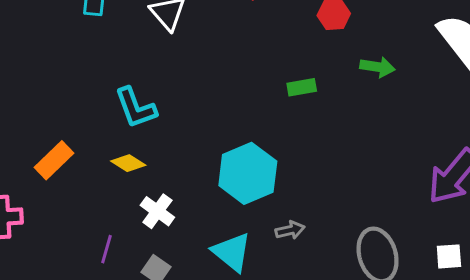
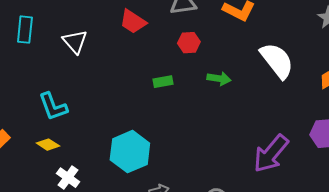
green rectangle: (302, 87) -> (163, 82), moved

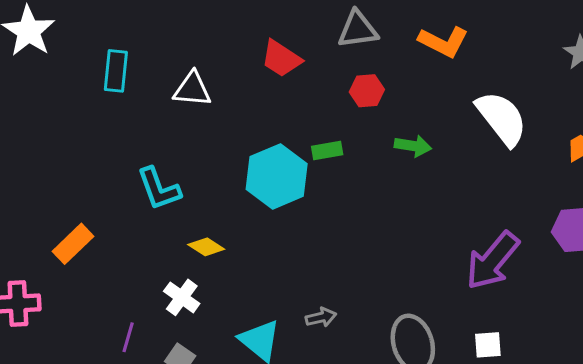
white triangle: (75, 42) -> (192, 89), turned -44
yellow diamond: (48, 145) -> (206, 247), moved
cyan hexagon: (130, 152) -> (277, 176), moved

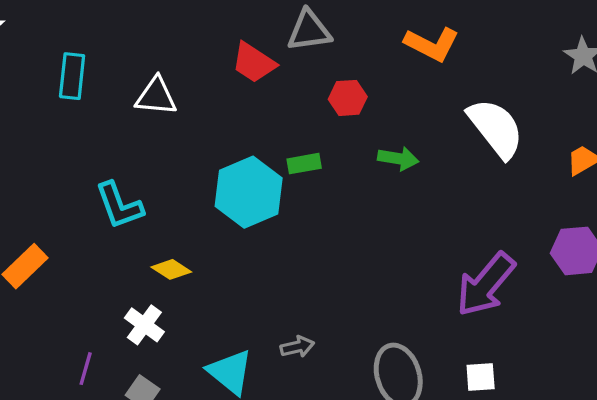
gray triangle: (358, 30) -> (309, 31), moved

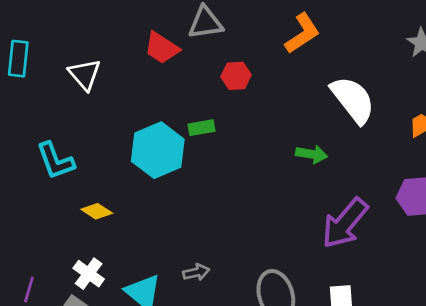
orange L-shape: (432, 44) -> (302, 33), turned -60
white triangle: (156, 96) -> (85, 75), turned 44
green arrow: (398, 158) -> (312, 154), moved
white cross: (144, 325) -> (89, 274), moved

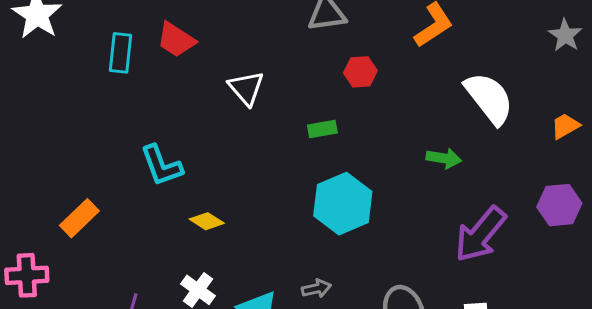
red trapezoid: (162, 48) -> (176, 40), moved
white triangle: (85, 75) -> (246, 88), moved
cyan hexagon: (158, 150) -> (343, 204), moved

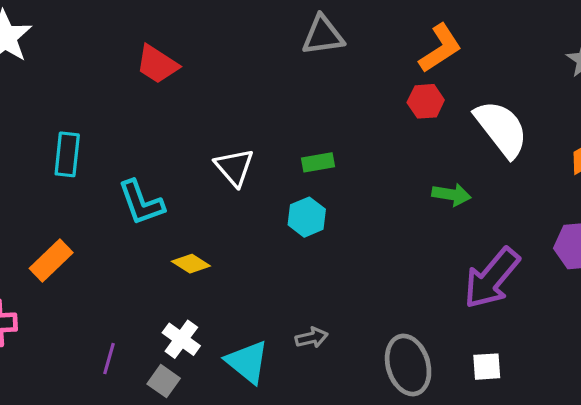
cyan rectangle: (120, 53) -> (67, 154), moved
red hexagon: (360, 72) -> (426, 101), moved
white triangle: (246, 88) -> (234, 167), moved
cyan hexagon: (343, 204) -> (307, 217), moved, size x0.6

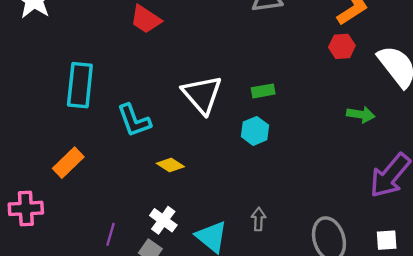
cyan rectangle: (67, 154) -> (80, 85), size x1.4
white triangle: (234, 167) -> (202, 95), size x1.4
gray arrow: (312, 338) -> (258, 219), turned -75

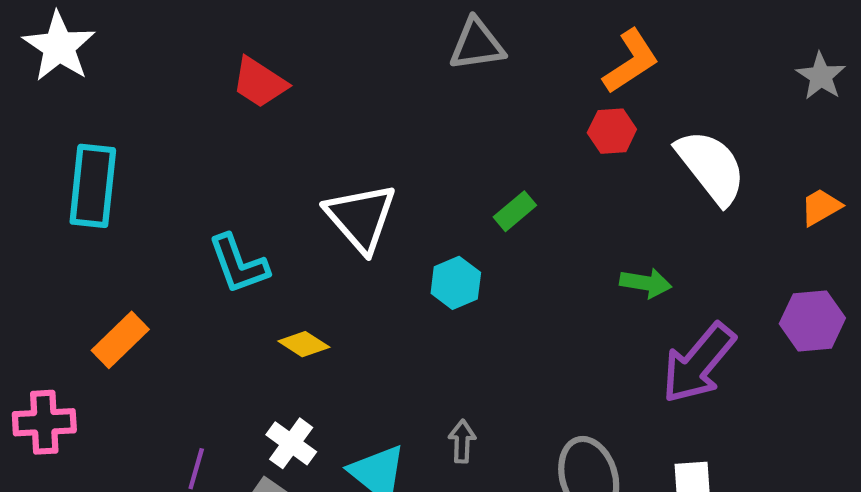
cyan rectangle: (80, 85) -> (93, 186), moved
green rectangle: (263, 91) -> (515, 211), moved, turned -30
green arrow: (361, 114) -> (646, 283), moved

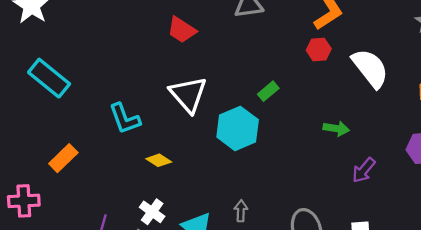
red trapezoid: (260, 82) -> (182, 30), moved
cyan rectangle: (93, 186) -> (49, 78), turned -57
cyan hexagon: (456, 283) -> (238, 128), size x1.6
purple arrow: (698, 363) -> (364, 170), size x0.6

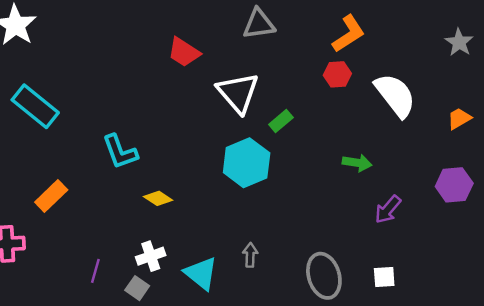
white triangle: (188, 95) -> (238, 93), moved
white cross: (152, 212) -> (151, 256), turned 35

